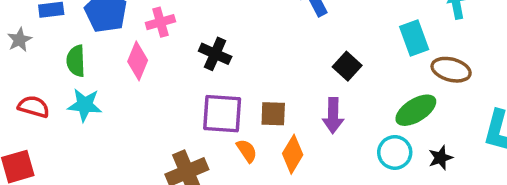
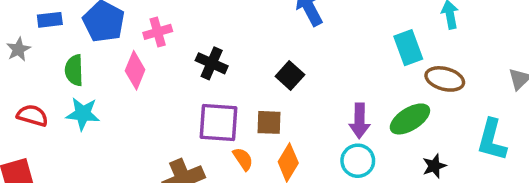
black square: (347, 66) -> (290, 75), moved
purple arrow: (333, 115) -> (360, 121), moved
cyan circle: (395, 152) -> (358, 161), moved

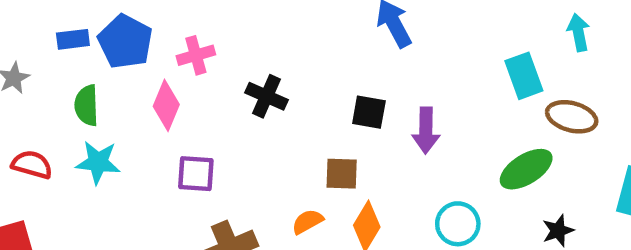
blue rectangle: (50, 20) -> (73, 39), moved
black square: (290, 75) -> (369, 112), turned -32
purple arrow: (360, 121) -> (426, 130), moved
purple square: (219, 122) -> (196, 174), moved, size x0.7
orange semicircle: (243, 159) -> (307, 222), turned -85

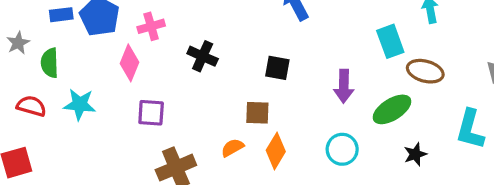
green semicircle: (87, 105) -> (50, 63), moved
purple arrow: (426, 130) -> (344, 86), moved

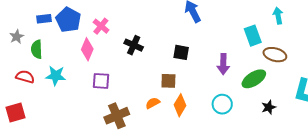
pink cross: (151, 26) -> (101, 26), turned -35

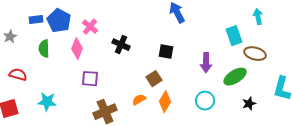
green semicircle: (37, 49) -> (44, 49), moved
cyan star: (56, 76) -> (47, 102), moved
brown square: (168, 81) -> (154, 79), turned -35

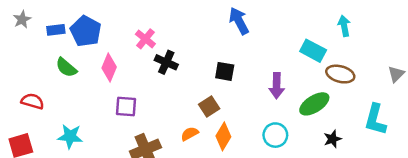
pink cross: (90, 27) -> (145, 39), moved
cyan rectangle: (234, 36) -> (313, 51), turned -42
gray star: (10, 37) -> (22, 19), moved
green semicircle: (44, 49) -> (66, 68), turned -48

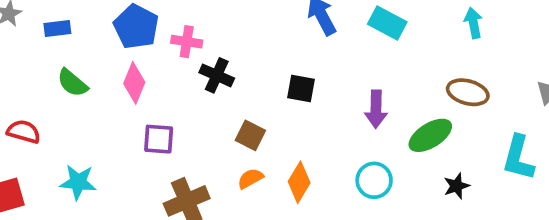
blue pentagon: (86, 31) -> (136, 27), moved
pink cross: (145, 39) -> (187, 42), turned -30
cyan rectangle: (313, 51) -> (387, 23), moved
brown square: (209, 106) -> (250, 135), moved, turned -30

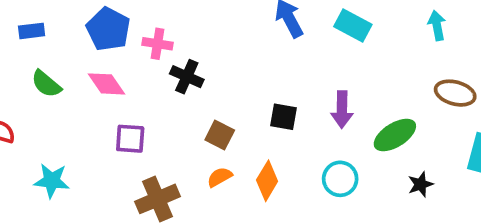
pink diamond: (134, 83) -> (106, 84), turned -57
black square: (301, 89) -> (284, 117), moved
brown ellipse: (468, 92) -> (455, 93), moved

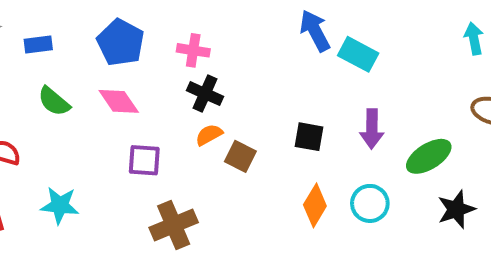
cyan rectangle: (353, 25) -> (358, 54), moved
pink cross: (158, 44) -> (193, 50), moved
orange semicircle: (220, 177) -> (209, 135), moved
orange diamond: (267, 181) -> (315, 205), moved
black star: (420, 184) -> (456, 209), size x1.4

